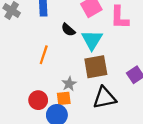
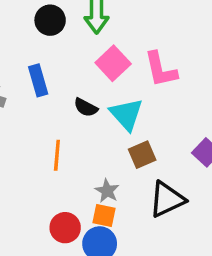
brown square: (96, 67) -> (142, 155), size x0.7
orange square: (64, 98) -> (104, 215), turned 32

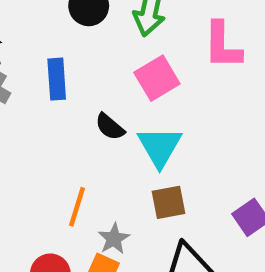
pink L-shape: (161, 69) -> (222, 45), moved
orange line: (57, 155) -> (77, 207), moved

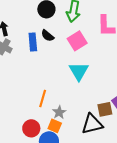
black semicircle: (110, 127) -> (48, 36), moved
brown square: (169, 202) -> (105, 109), moved

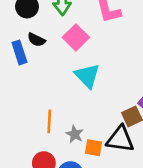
black triangle: (92, 124) -> (120, 139), turned 35
orange square: (55, 126) -> (94, 148), moved

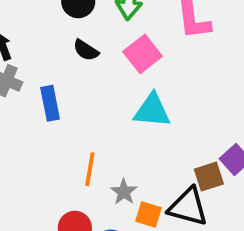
blue rectangle: (19, 52) -> (50, 103), moved
cyan triangle: (87, 76) -> (152, 111), turned -48

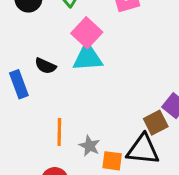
black semicircle: (86, 50) -> (45, 66), moved
cyan triangle: (152, 111) -> (88, 57), moved

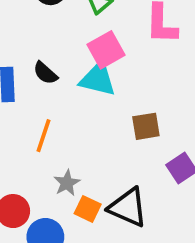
brown square: (156, 123) -> (146, 126), moved
orange line: (59, 132) -> (44, 136), moved

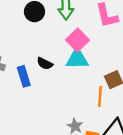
orange line: (44, 136) -> (100, 96), moved

